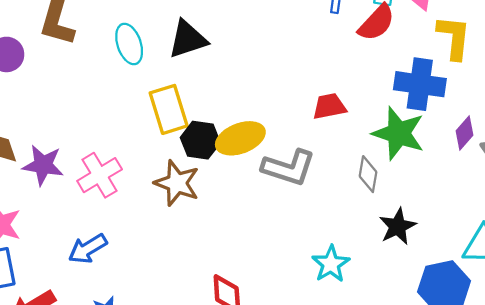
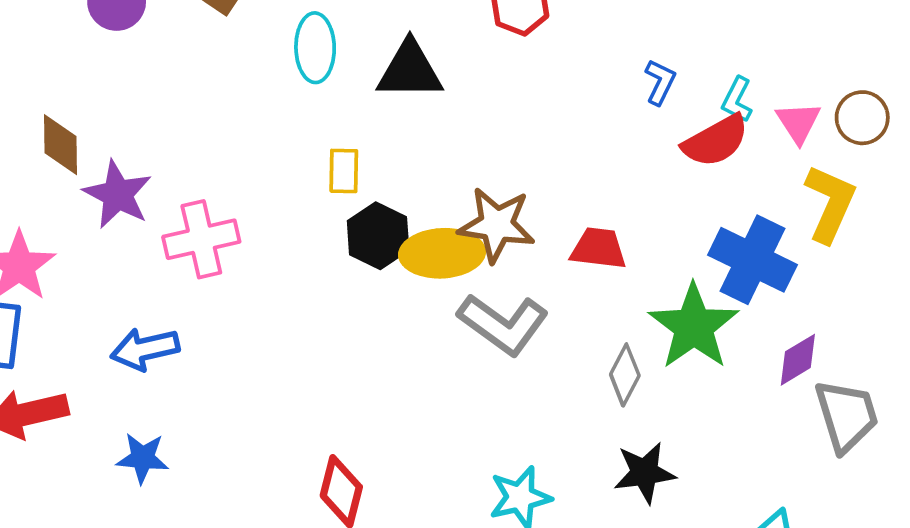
yellow rectangle: (169, 109) -> (344, 171), size x0.6
brown star: (177, 183) -> (497, 225), moved, turned -30

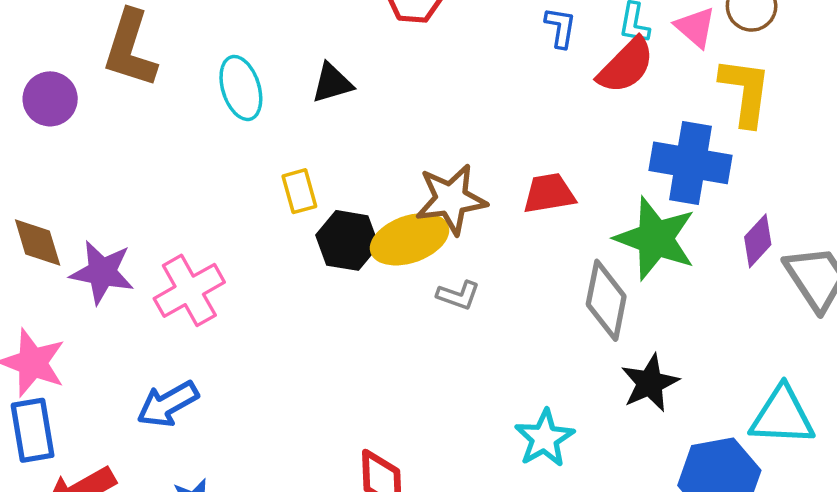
black triangle: (410, 70) -> (332, 83), size x0.7
gray L-shape: (503, 324) -> (458, 295), moved, size x0.5
gray diamond: (625, 375) -> (606, 300), size x1.4

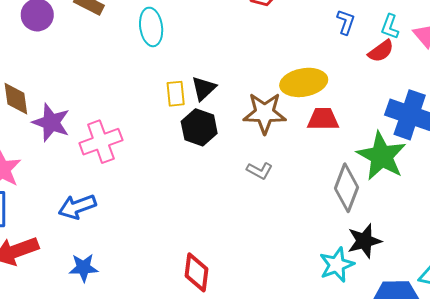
red semicircle: (626, 66) -> (381, 51), size x0.7
black triangle: (332, 83) -> (204, 88), moved, turned -36
yellow ellipse: (409, 239) -> (304, 82), moved
cyan star: (544, 438) -> (337, 265), moved

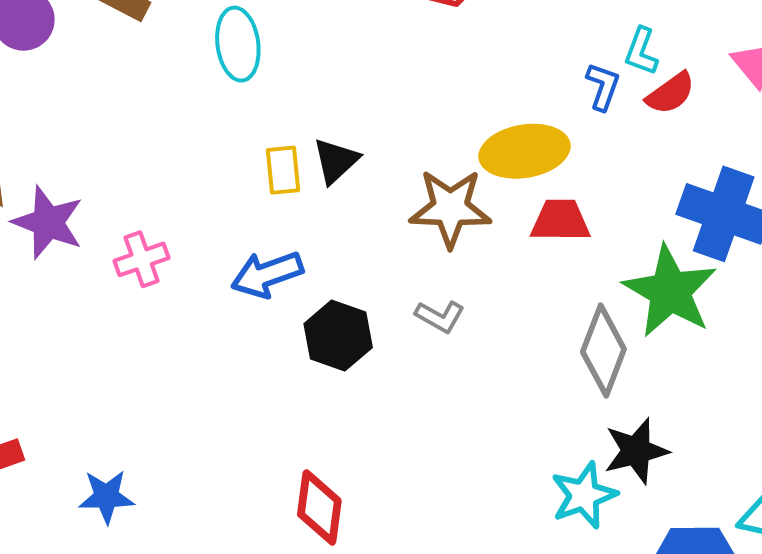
blue L-shape: (346, 22) -> (603, 87), moved
cyan L-shape: (390, 27) -> (641, 51), moved
black hexagon: (199, 127) -> (338, 336), moved
pink cross: (101, 142) -> (142, 259), size x0.7
blue arrow: (77, 207) -> (267, 274), moved

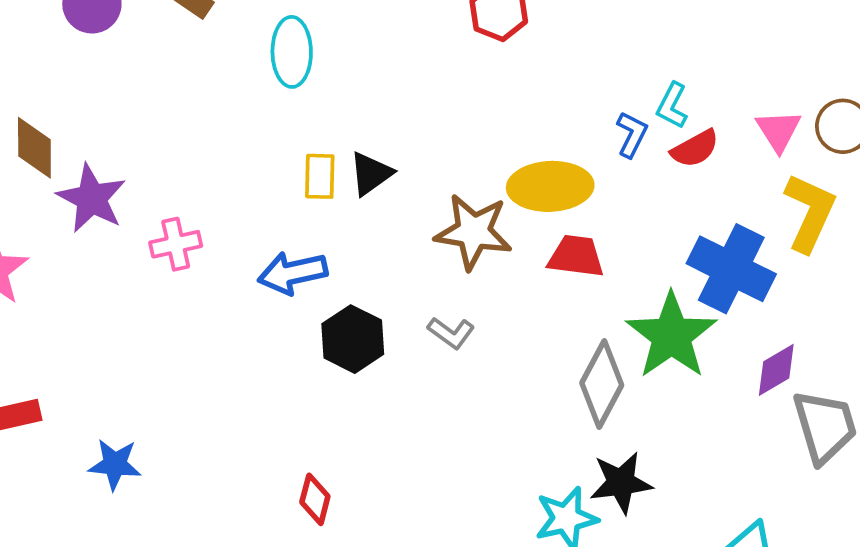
red diamond: (319, 507) -> (315, 499), size x0.7

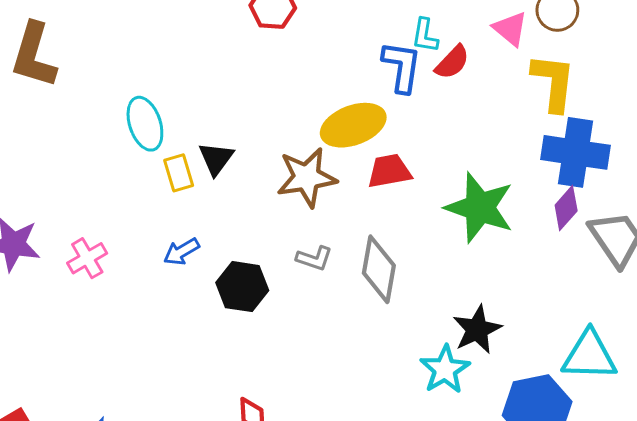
cyan ellipse: (292, 52) -> (145, 124), moved
blue L-shape: (632, 134) -> (402, 67), size x1.5
blue cross: (731, 269) -> (575, 152), moved
blue arrow: (293, 273) -> (181, 252), size x0.7
gray diamond: (602, 384) -> (379, 269), moved

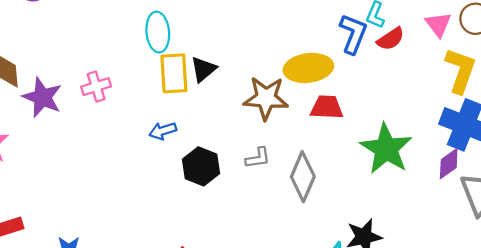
yellow rectangle: (179, 173) -> (174, 73), size x1.5
pink cross: (87, 258) -> (96, 87), moved
gray L-shape: (314, 258) -> (258, 158), turned -40

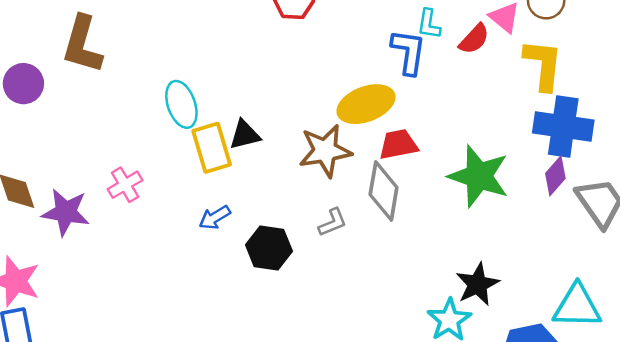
red semicircle: (391, 39) -> (474, 39), moved
black triangle: (203, 69) -> (245, 135), turned 40
gray diamond: (303, 177) -> (384, 191), moved

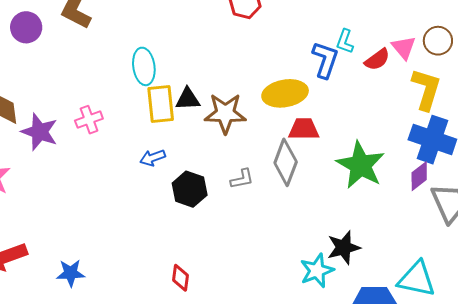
brown star: (325, 151) -> (225, 113), moved

